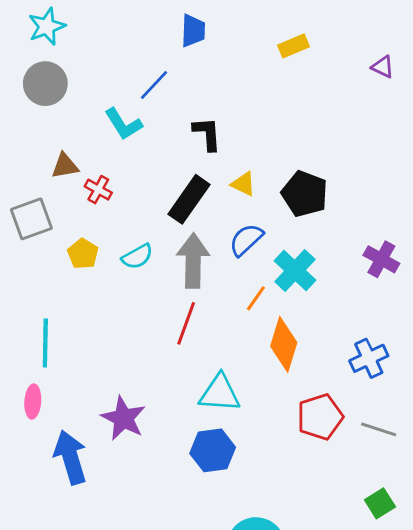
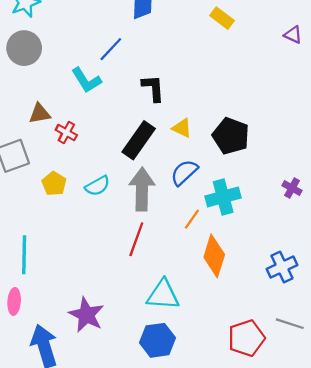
yellow rectangle: (294, 46) -> (222, 18), turned 60
purple cross: (381, 259) -> (292, 188), size x0.7
cyan cross: (295, 270) -> (223, 197), turned 32
red pentagon: (320, 417) -> (246, 338), moved

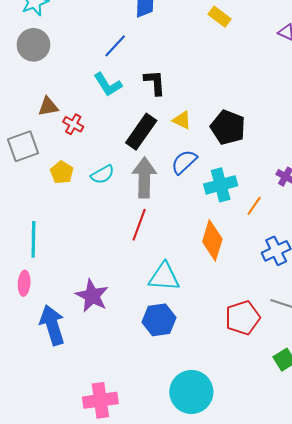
cyan L-shape: (86, 80) -> (108, 85), moved
orange line: (192, 219) -> (254, 206), moved

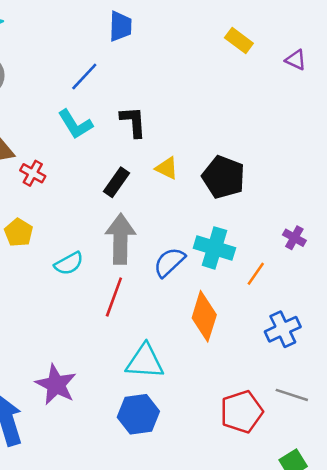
yellow rectangle: (220, 17) -> (239, 40), moved
black rectangle: (141, 132) -> (117, 182), size x0.7
blue semicircle: (184, 162) -> (169, 262), moved
cyan semicircle: (102, 174) -> (69, 263), moved
cyan cross: (221, 185) -> (214, 248), turned 32

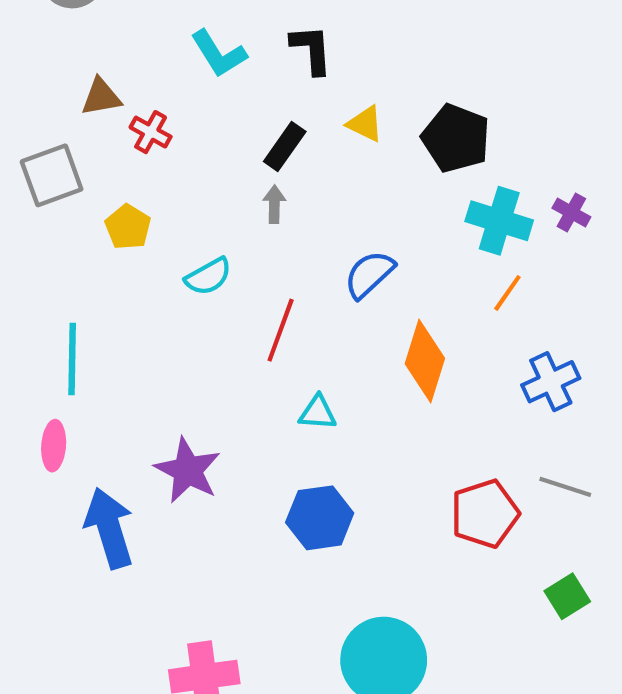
purple cross: (294, 238) -> (571, 213), moved
gray arrow: (120, 239) -> (274, 204), moved, size x0.5
cyan cross: (214, 248) -> (499, 221), moved
cyan triangle: (145, 361) -> (318, 413), moved, size x0.6

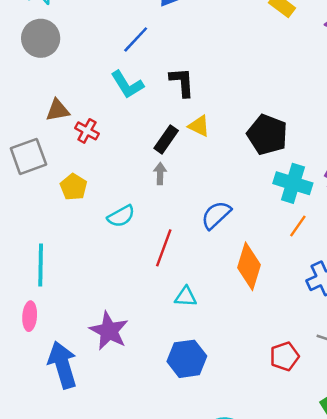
yellow triangle: (365, 124) -> (199, 126), moved
red pentagon: (485, 514) -> (284, 356), size x0.7

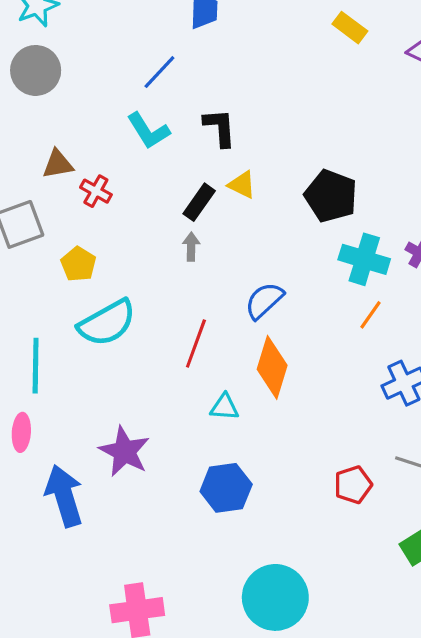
cyan semicircle: (121, 216) -> (107, 323), moved, size x1.6
orange diamond: (249, 266) -> (272, 367), moved

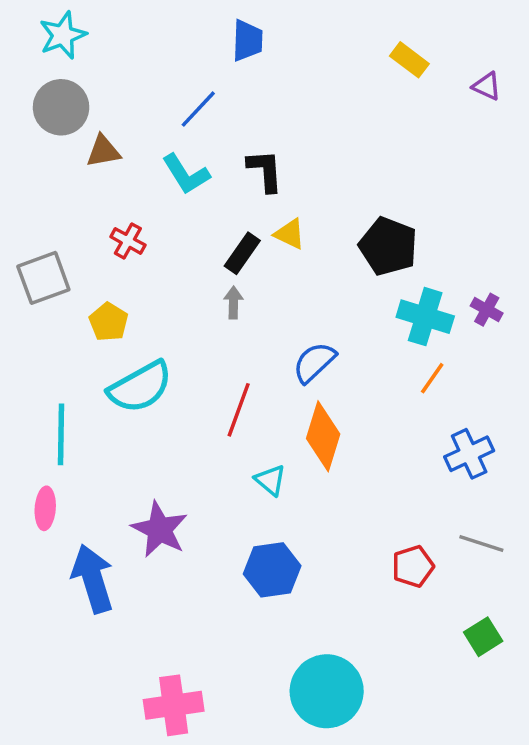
brown triangle: (58, 164) -> (103, 151), moved
cyan triangle: (224, 407) -> (270, 480), turned 36

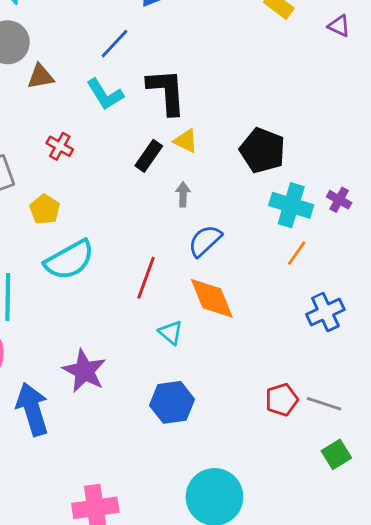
black L-shape: (265, 171) -> (167, 92), size x1.4
gray arrow: (233, 303) -> (183, 194), moved
orange diamond: (323, 436) -> (212, 298), turned -39
gray line: (481, 544) -> (324, 404), moved

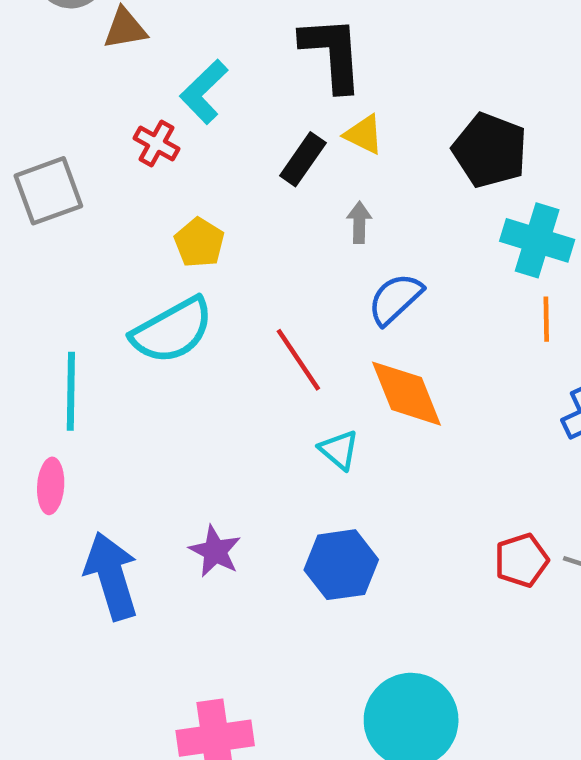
cyan L-shape: (105, 94) -> (204, 92), moved, turned 78
yellow pentagon: (45, 209) -> (199, 243), moved
orange line: (297, 253) -> (546, 319), turned -36
red line: (146, 278) -> (298, 360), turned -54
purple star: (84, 371) -> (215, 551), moved, size x0.7

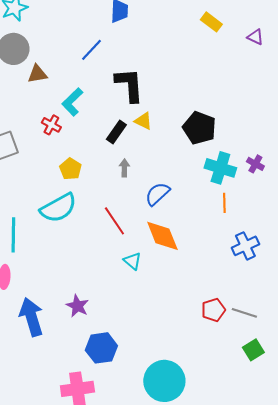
gray arrow: (359, 222) -> (124, 168), moved
blue hexagon: (341, 565) -> (101, 348), moved

